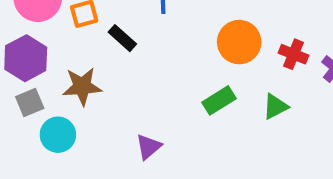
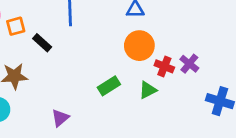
orange circle: (239, 42) -> (139, 46), moved
red cross: (294, 54) -> (164, 66), moved

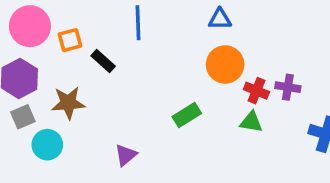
purple cross: (189, 64) -> (288, 87), turned -30
green triangle: (148, 90) -> (251, 122), moved, turned 36

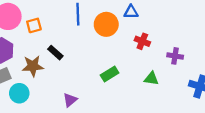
black rectangle: (103, 61) -> (55, 53), moved
orange circle: (225, 64) -> (106, 24), moved
red cross: (256, 91) -> (142, 41), moved

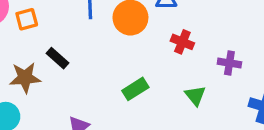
green triangle: (151, 79) -> (195, 95), turned 42

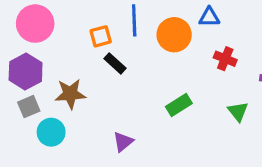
orange square: (27, 19) -> (101, 36), moved
black rectangle: (57, 58) -> (115, 63), moved

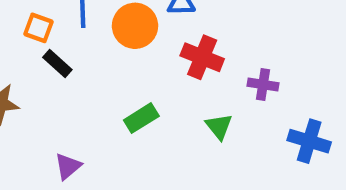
orange square: (101, 36) -> (39, 28), turned 35
red cross: (225, 59) -> (202, 57), size x1.4

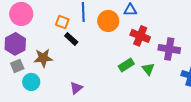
purple cross: (263, 85) -> (169, 49), size x1.5
green rectangle: (141, 118) -> (126, 65), moved

